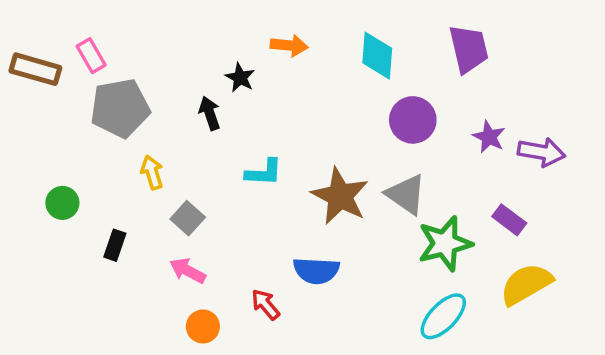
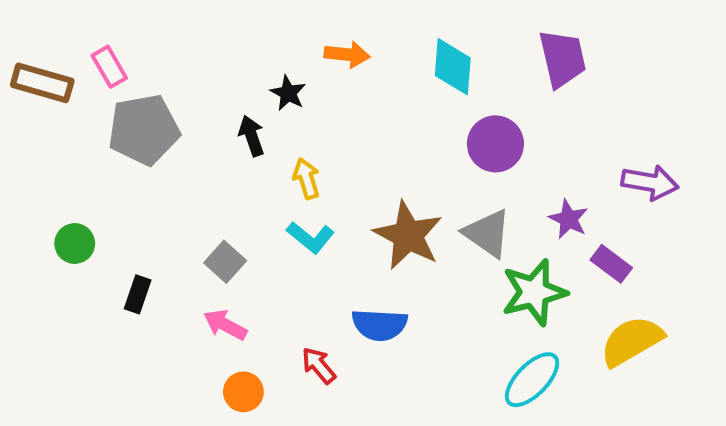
purple star: (489, 137) -> (569, 219), moved
yellow arrow: (152, 172) -> (306, 178), moved
cyan L-shape: (264, 172) -> (310, 237), moved, turned 36

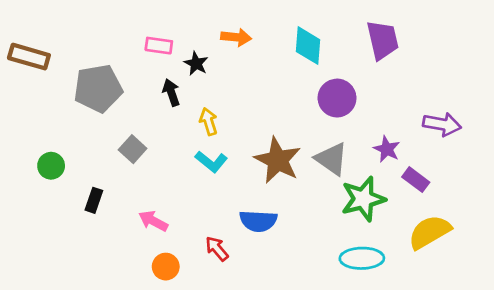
pink rectangle: (109, 67) -> (159, 46), moved, turned -52
gray square: (225, 262) -> (133, 149), moved
cyan ellipse: (532, 380) -> (362, 258), turned 45

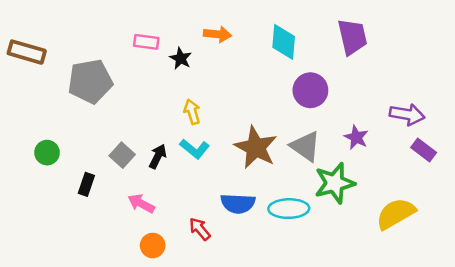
black arrow: (171, 93) -> (158, 156), moved, turned 45
gray square: (133, 149) -> (122, 155), moved
purple rectangle: (416, 180) -> (424, 150), moved
cyan ellipse: (362, 258) -> (289, 209), moved

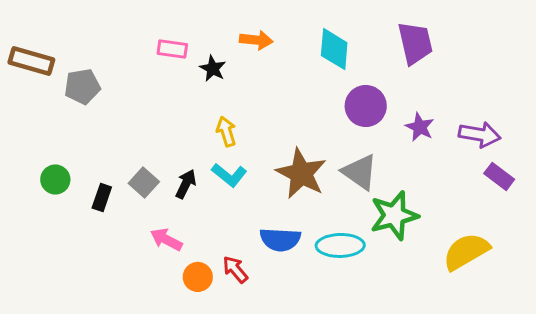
gray pentagon: (90, 81) -> (82, 87), moved, size x0.7
purple star: (356, 137) -> (420, 127), moved
black rectangle: (86, 184) -> (102, 197), moved
orange circle: (153, 245) -> (198, 277), moved

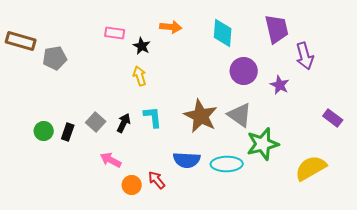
yellow arrow: (226, 132) -> (140, 76), moved
purple arrow: (480, 135) -> (305, 56), moved, turned 64
cyan L-shape: (229, 175) -> (153, 117), turned -135
green circle: (55, 179) -> (44, 131), moved

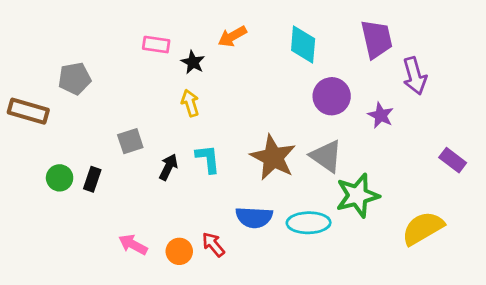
orange arrow: (171, 27) -> (232, 36), turned 145
brown rectangle: (21, 41) -> (28, 111), moved
gray square: (96, 122) -> (130, 141), moved, turned 30
pink arrow: (111, 160) -> (133, 245), moved

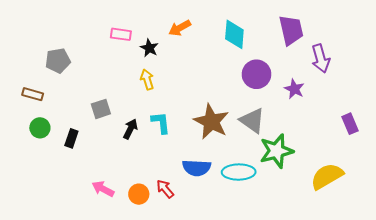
brown rectangle: (28, 111) -> (33, 94), moved, size x0.7
purple rectangle: (453, 160) -> (350, 124), turned 30
green circle: (60, 178) -> (40, 128), moved

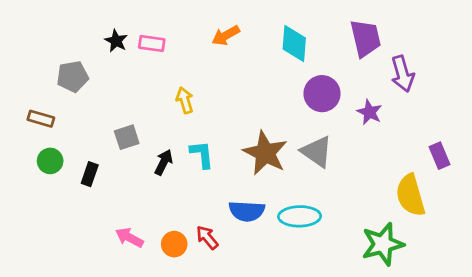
black star: (149, 48) -> (116, 41), moved
green star: (276, 151) -> (383, 244), moved
yellow semicircle: (327, 176) -> (410, 195), moved, turned -76

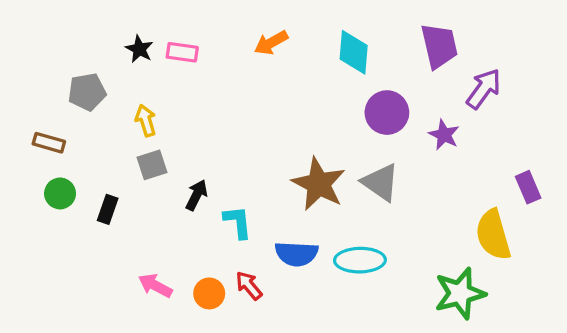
purple arrow: (403, 74) -> (484, 89), turned -128
yellow arrow: (185, 100) -> (146, 120), moved
cyan L-shape: (202, 154) -> (238, 222), moved

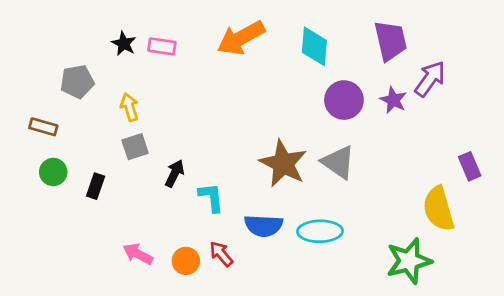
orange arrow: (271, 43) -> (241, 38), size x1.6
purple star: (444, 135) -> (393, 100), moved

